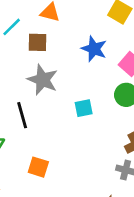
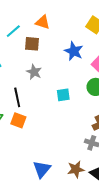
gray star: (43, 80) -> (34, 72), size x0.7
orange square: (38, 167) -> (18, 120), moved

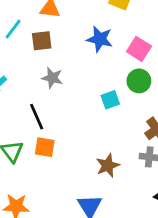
cyan square: (63, 95) -> (110, 100), moved
brown star: (76, 169) -> (108, 166), moved

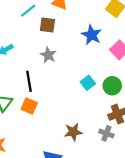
green circle: (139, 81) -> (112, 86), moved
cyan square: (110, 100) -> (88, 83), turned -32

